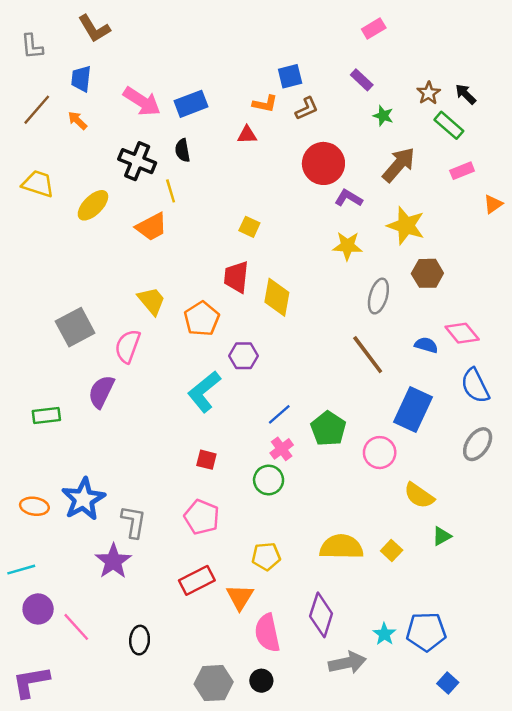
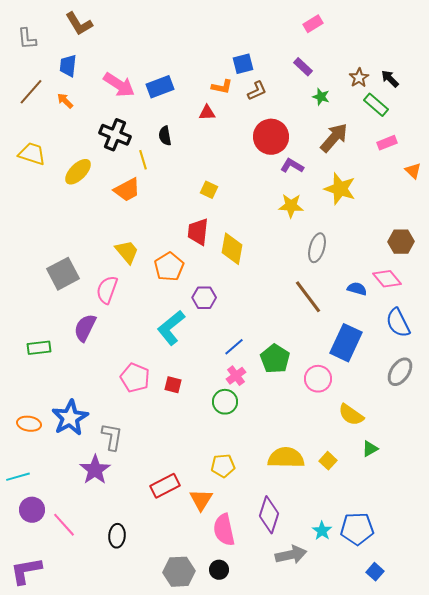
black semicircle: (183, 150) -> (165, 136), moved
orange triangle: (493, 204) -> (413, 171), turned -42
brown hexagon: (427, 273) -> (401, 242), moved
pink pentagon: (202, 517) -> (135, 378), moved

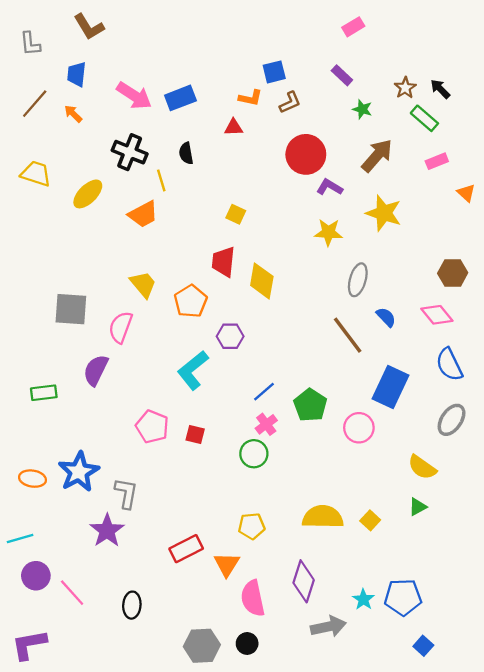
gray square: (63, 274) -> (71, 309), turned 32
blue semicircle: (357, 289) -> (386, 317), moved, turned 30
yellow semicircle: (351, 415) -> (422, 467), moved

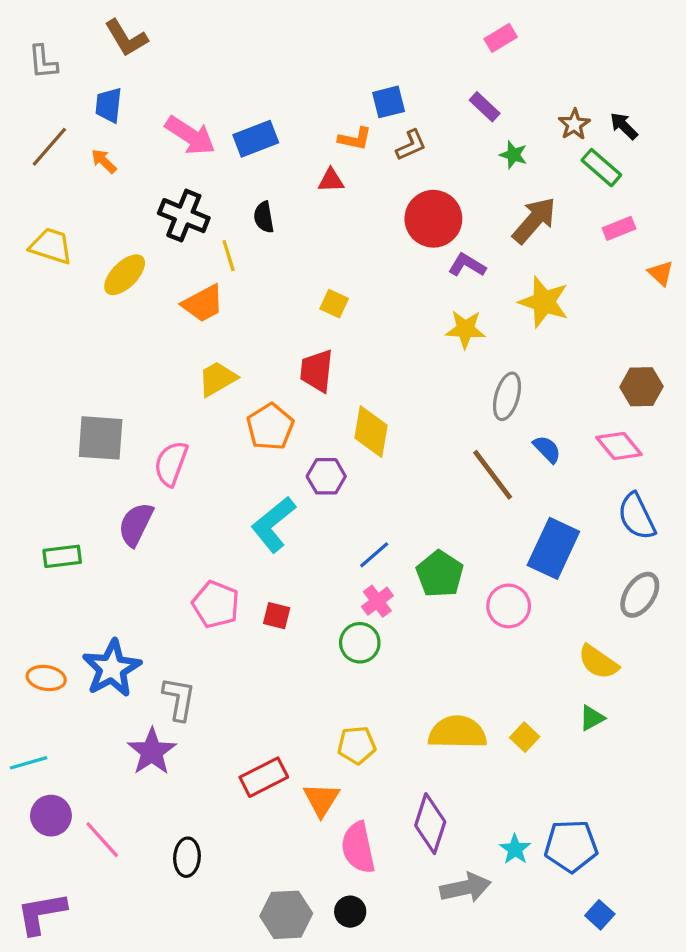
yellow diamond: (262, 281) -> (371, 432), moved
yellow trapezoid: (143, 284) -> (217, 379), moved, turned -80

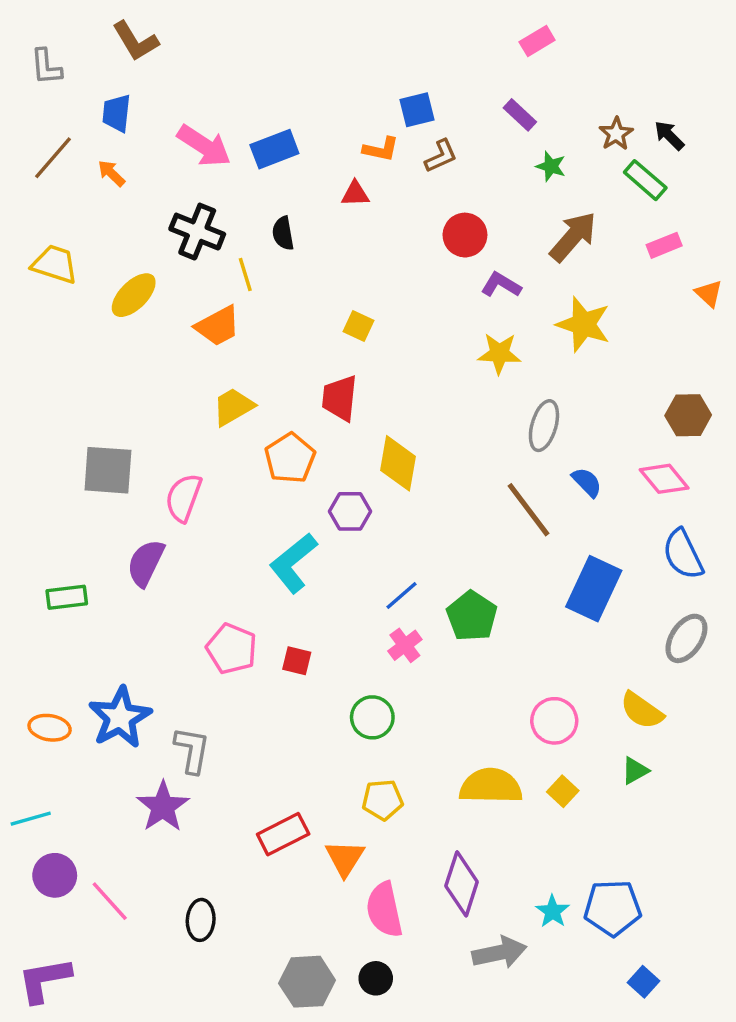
red circle: (433, 219) -> (465, 235), size x0.7
pink circle: (509, 606) -> (554, 721), moved
green circle: (360, 643) -> (372, 717), moved

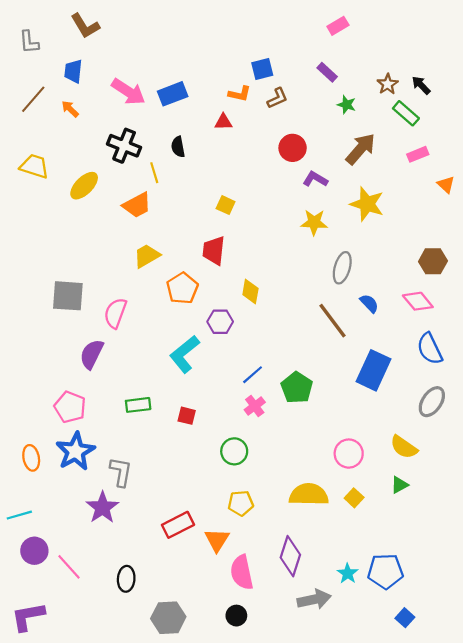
yellow diamond: (398, 463) -> (250, 292), size x0.7
green rectangle: (67, 597) -> (138, 405), moved
pink pentagon: (232, 649) -> (70, 407), moved
orange ellipse: (50, 728) -> (31, 458), turned 70
gray hexagon: (307, 982) -> (168, 618), moved

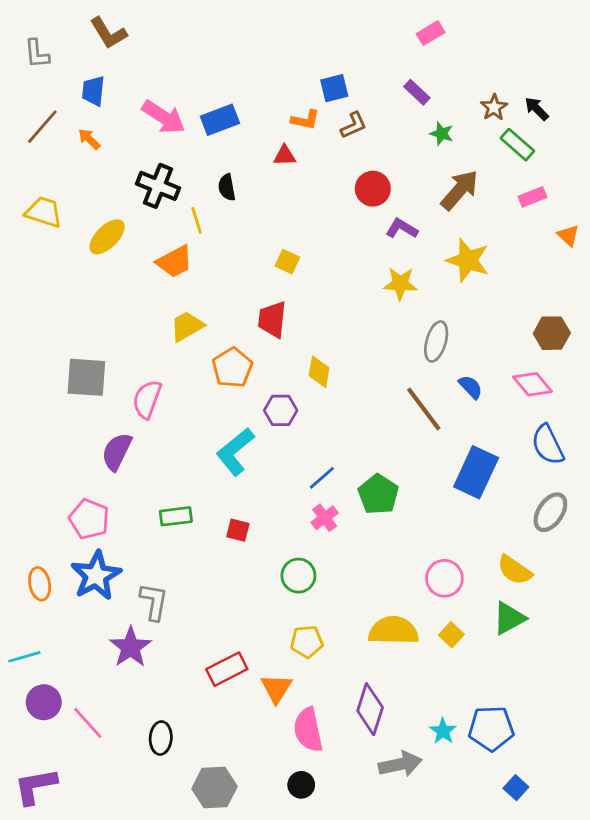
green triangle: (399, 485) -> (509, 618), size x1.5

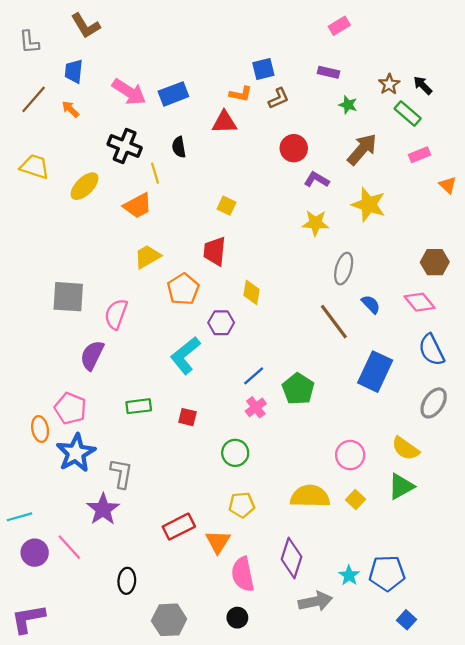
purple rectangle: (417, 92) -> (328, 72), turned -30
red triangle: (285, 156) -> (224, 122), size x1.4
orange ellipse: (40, 584) -> (40, 429), moved
pink line: (88, 723) -> (69, 547), moved

